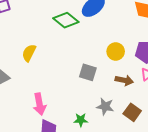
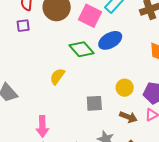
yellow semicircle: (29, 53) -> (57, 76), moved
gray square: (88, 72) -> (94, 103), turned -30

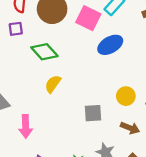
green diamond: (81, 49) -> (44, 52), moved
pink arrow: (42, 126) -> (26, 126), moved

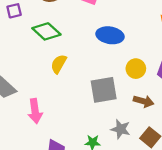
blue ellipse: (110, 45) -> (110, 35), moved, turned 45
gray square: (93, 113) -> (104, 90), size x1.4

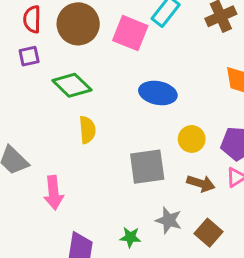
yellow semicircle: (59, 64) -> (87, 130), turned 144

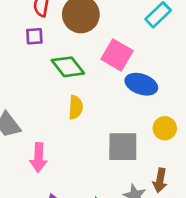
pink square: (130, 33) -> (117, 55), moved
brown arrow: (201, 183) -> (160, 180), moved, turned 75

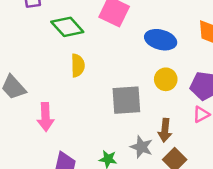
blue ellipse: (141, 84) -> (161, 40), moved

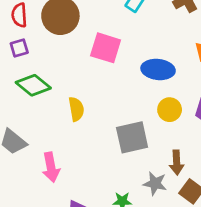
green diamond: (67, 27) -> (33, 85), moved

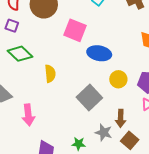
purple square: (19, 48) -> (12, 26), turned 32
blue ellipse: (158, 69) -> (99, 53), moved
gray square: (132, 137) -> (89, 97), turned -35

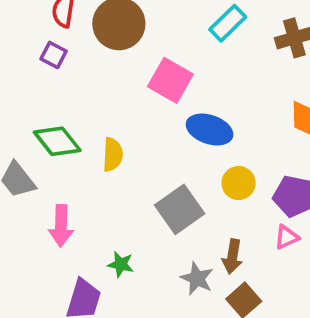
green diamond: (20, 54) -> (57, 141), moved
green star: (79, 144) -> (121, 264), moved

